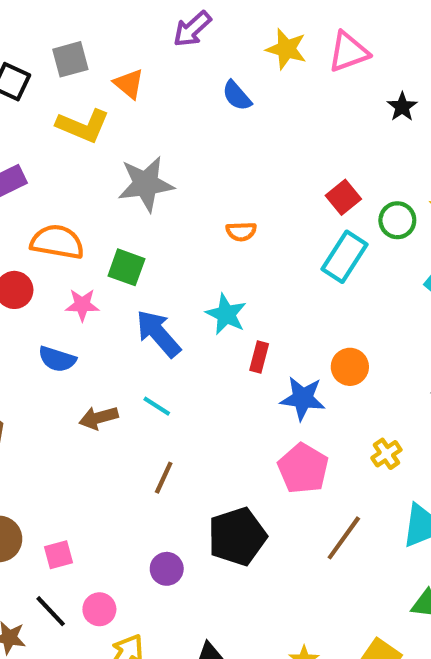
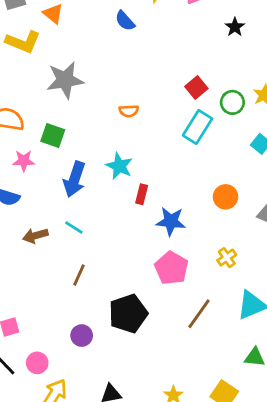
blue arrow: (158, 334) -> (74, 179), turned -120
orange circle: (350, 367) -> (226, 197), moved

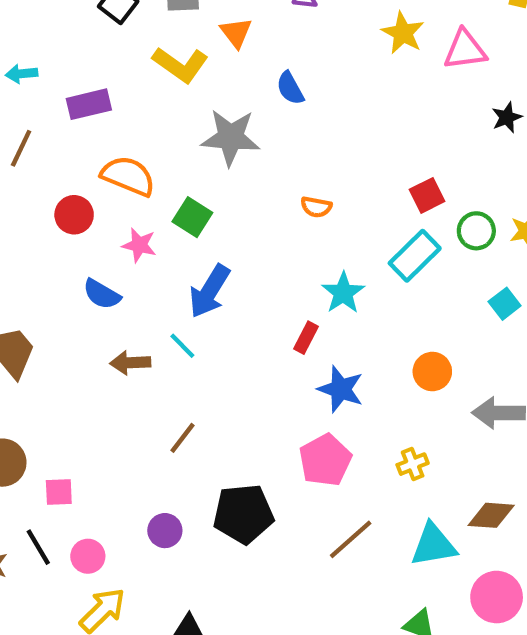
blue semicircle: (125, 21) -> (290, 88), moved
cyan star: (119, 166) -> (343, 293), moved
cyan line: (74, 228) -> (182, 346), moved

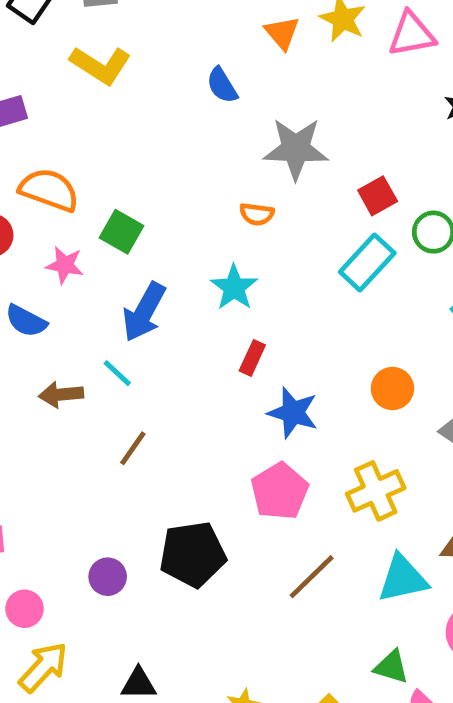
orange triangle: (236, 33) -> (282, 33), moved
gray star: (231, 137) -> (296, 149), moved
cyan star: (343, 293) -> (234, 287), moved
brown line: (182, 438) -> (133, 448), moved
yellow cross: (413, 464) -> (376, 491), size x1.6

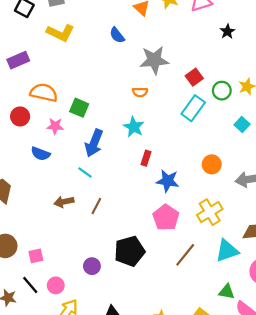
brown arrow: (61, 394) -> (64, 202), moved

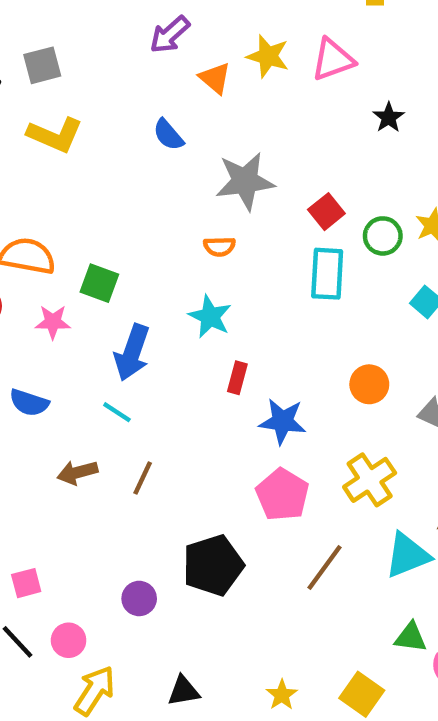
cyan rectangle: (193, 108) -> (327, 274), turned -30
blue semicircle: (41, 154) -> (29, 403), moved

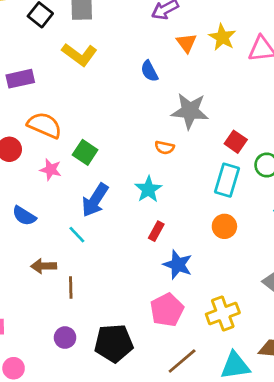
red square: (326, 212) -> (236, 142), turned -30
orange circle: (369, 384) -> (224, 226), moved
brown line: (143, 478) -> (71, 287), moved, turned -40
purple circle: (139, 598) -> (65, 338), moved

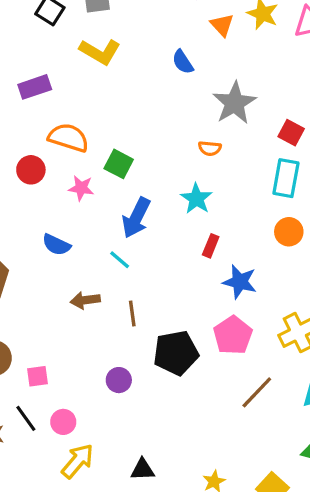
gray star: (190, 111) -> (234, 103), turned -30
brown line: (71, 287) -> (132, 314), moved
black pentagon: (114, 343) -> (176, 353), moved

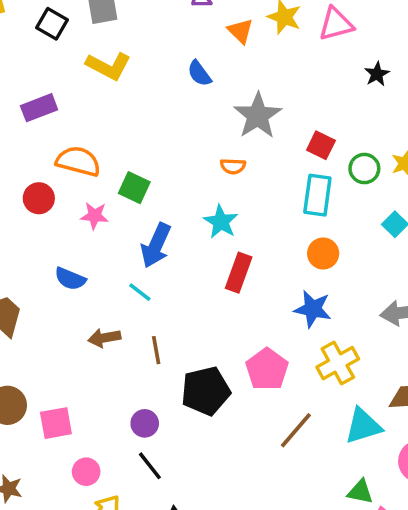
red rectangle: (211, 246) -> (239, 273), size x1.5
blue star: (240, 282) -> (313, 309), moved
pink square: (38, 376) -> (56, 423), size x1.4
black line: (26, 418) -> (150, 466), moved

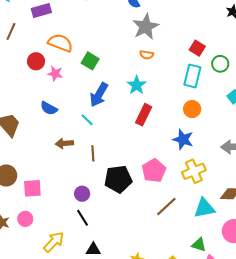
gray star: (258, 116) -> (146, 27), moved
pink star: (94, 216) -> (55, 74), moved
pink circle: (86, 472) -> (25, 219), moved

